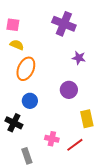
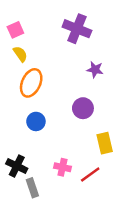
pink square: (13, 25) -> (15, 30), turned -32
yellow semicircle: (17, 45) -> (20, 54), turned 32
black cross: (14, 123) -> (17, 166), moved

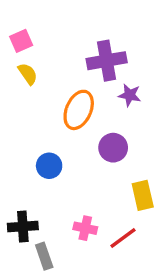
purple cross: (77, 29) -> (107, 61), moved, turned -32
orange ellipse: (31, 83) -> (79, 110), moved
black cross: (17, 166) -> (23, 227), turned -30

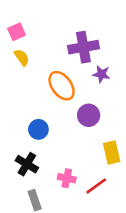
orange ellipse: (79, 110) -> (62, 86), turned -60
black cross: (23, 227) -> (27, 164), moved, turned 35

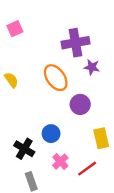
yellow semicircle: (22, 57) -> (11, 80), moved
blue circle: (38, 129) -> (51, 134), moved
pink cross: (67, 178) -> (60, 162), turned 35

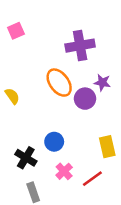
purple star: (92, 67) -> (102, 83), moved
yellow semicircle: (11, 80) -> (12, 96), moved
purple circle: (80, 104) -> (85, 99), moved

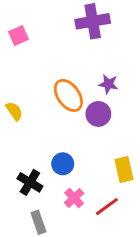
purple cross: (80, 46) -> (93, 21), moved
purple star: (102, 83) -> (108, 84), moved

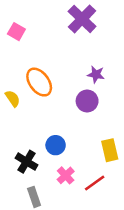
purple cross: (93, 21) -> (82, 19), turned -36
pink square: (19, 36) -> (16, 32), turned -36
orange ellipse: (68, 95) -> (39, 82), moved

